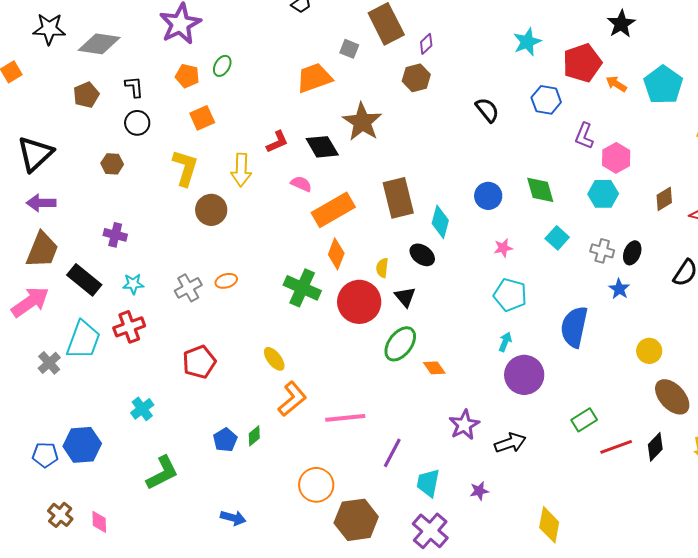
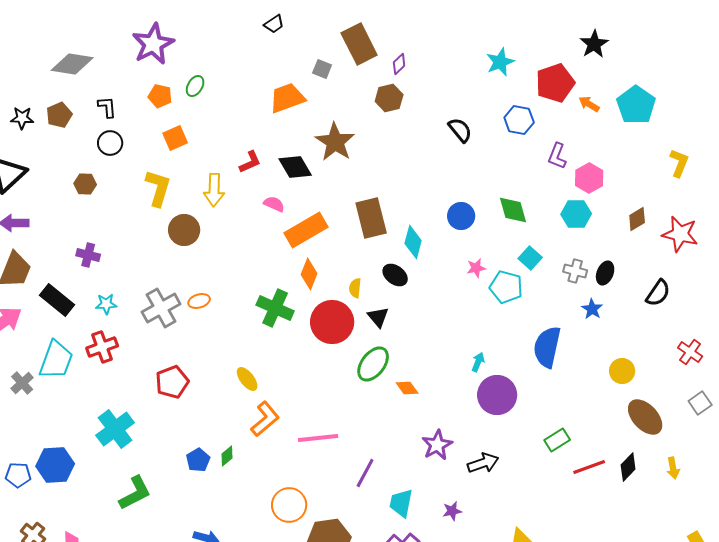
black star: (49, 29) -> (22, 118), moved, size x0.7
gray cross: (188, 288) -> (161, 308), size x1.4
cyan pentagon: (510, 295) -> (506, 287), moved
cyan cross: (142, 409) -> (115, 429), size x1.6

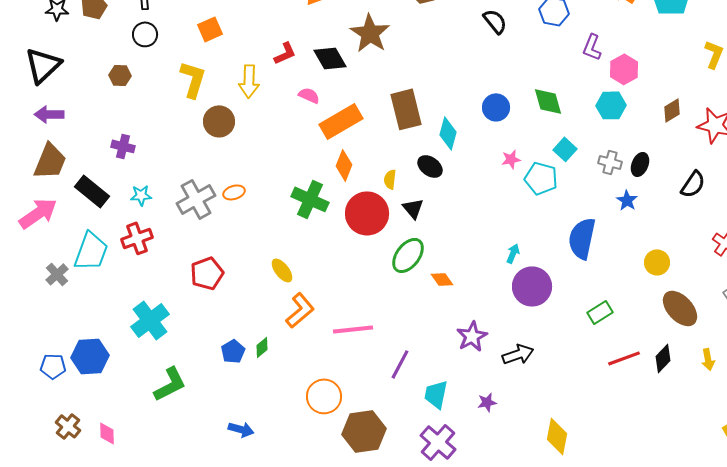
green rectangle: (557, 440) -> (600, 312), moved

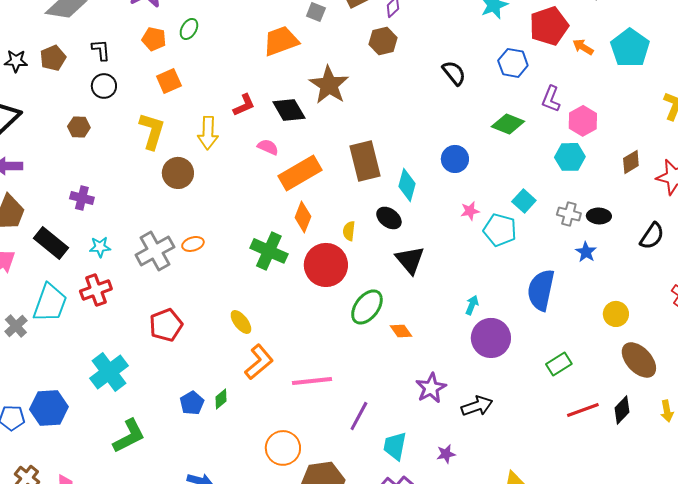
green diamond: (548, 101) -> (508, 124), moved, turned -52
black ellipse: (640, 164) -> (599, 216), turned 70
black triangle: (413, 208) -> (410, 260), moved, size x1.4

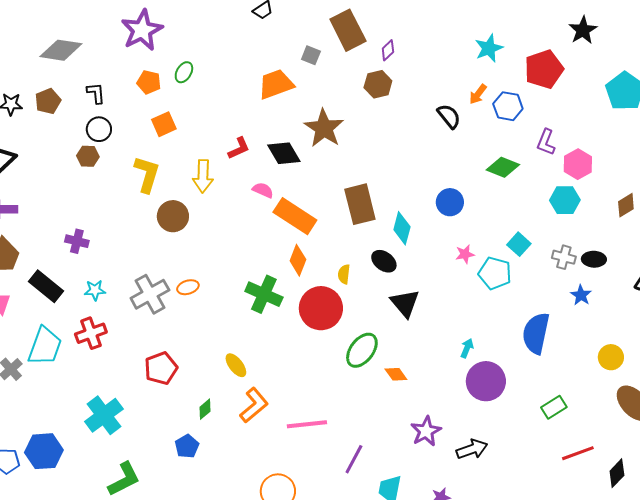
orange arrow: (583, 47) -> (478, 94), moved, turned -85
brown hexagon: (79, 127) -> (88, 156), moved
orange rectangle: (300, 173) -> (295, 216), turned 63
green diamond: (221, 399) -> (205, 409), moved
black diamond: (622, 410) -> (617, 473), moved

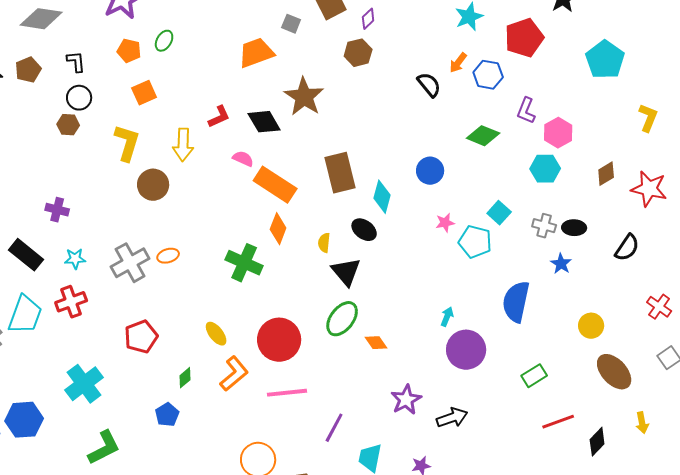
black triangle: (405, 303) -> (346, 272), moved
red circle: (321, 308) -> (279, 340), moved

